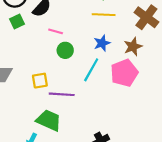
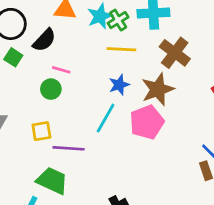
green square: (17, 22) -> (13, 57), turned -32
brown star: (133, 47) -> (158, 89), size x1.4
green circle: (65, 50) -> (51, 89), moved

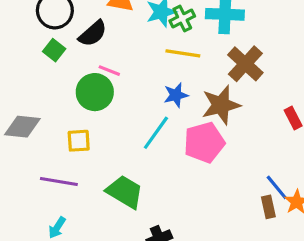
green circle: (51, 89) -> (95, 92), size x1.5
purple line: (69, 148) -> (59, 182), moved
green trapezoid: (52, 181) -> (125, 192), moved

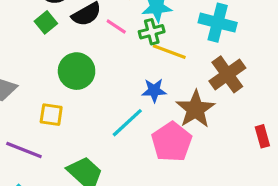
green cross: (182, 18) -> (152, 32), moved
pink line: (109, 71) -> (116, 26), moved
brown star: (221, 105) -> (195, 109), turned -30
pink pentagon: (204, 143) -> (172, 142), turned -30

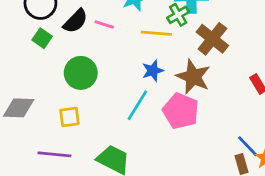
green cross: (152, 32) -> (178, 15), moved

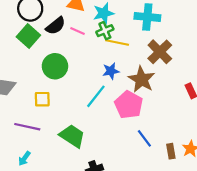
green cross: (178, 15) -> (105, 31), moved
green square: (42, 38) -> (28, 36), size x1.5
blue line: (248, 146) -> (144, 138), moved

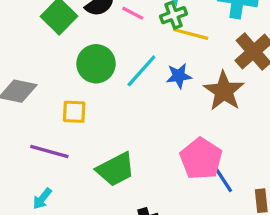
cyan line: (96, 96) -> (141, 71), moved
pink pentagon: (129, 105) -> (201, 159), moved
green trapezoid: (72, 136) -> (116, 169), turned 116

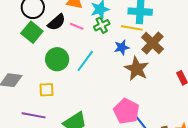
yellow line: (191, 34) -> (132, 28), moved
blue star: (179, 76) -> (122, 47), moved

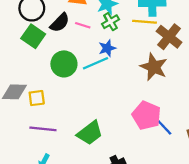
blue star: (122, 47) -> (107, 48), moved
cyan line: (85, 61) -> (96, 63), turned 35
yellow square: (46, 90) -> (37, 98), moved

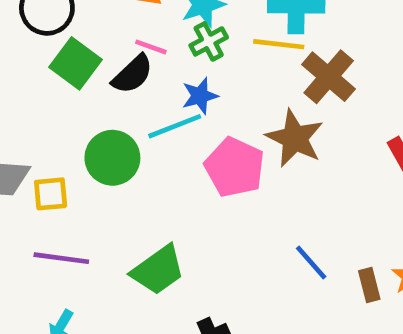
black semicircle: (60, 23) -> (132, 74), moved
green square: (33, 36) -> (76, 63), moved
green circle: (64, 64) -> (112, 158), moved
pink pentagon: (146, 115) -> (235, 167), moved

